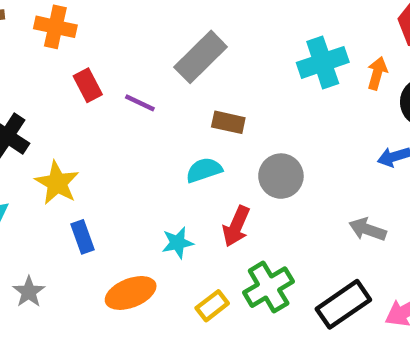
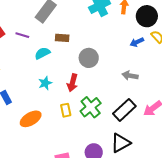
cyan semicircle: (204, 170) -> (42, 53), moved
cyan star: (178, 243) -> (45, 83), moved
yellow rectangle: (212, 306) -> (66, 110), moved, turned -56

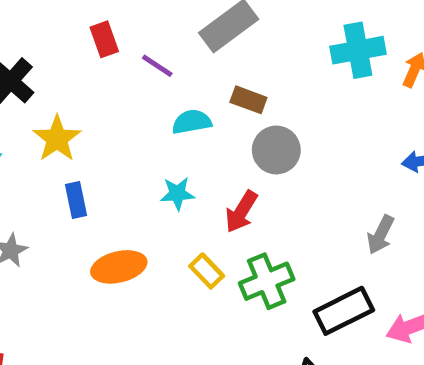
gray circle: (89, 58) -> (276, 150), moved
gray arrow: (130, 76) -> (381, 235), turned -91
yellow rectangle: (66, 110) -> (207, 271), turned -48

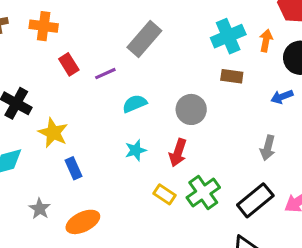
purple line: (157, 66) -> (105, 74), turned -45
brown rectangle: (248, 100) -> (232, 76), moved
orange ellipse: (119, 267) -> (83, 222), moved

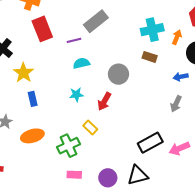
red rectangle: (69, 64) -> (42, 29), size x1.6
purple line: (105, 74) -> (74, 40), moved
gray arrow: (268, 148) -> (176, 104), moved
green cross: (203, 192) -> (68, 146), moved

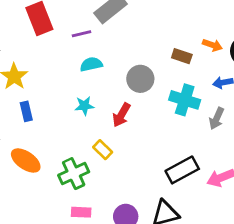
cyan cross: (152, 30) -> (185, 100), moved, turned 30
orange arrow: (177, 37) -> (212, 45), moved, turned 88
orange ellipse: (32, 136) -> (26, 160), turned 50

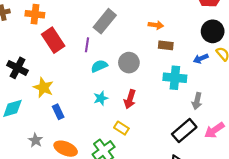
purple line: (81, 34) -> (87, 45), turned -56
orange arrow: (212, 45) -> (156, 25), moved
gray circle: (140, 79) -> (129, 63), moved
gray arrow: (217, 118) -> (197, 101), moved

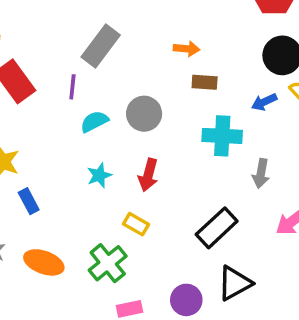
black rectangle: (184, 131) -> (217, 228), moved

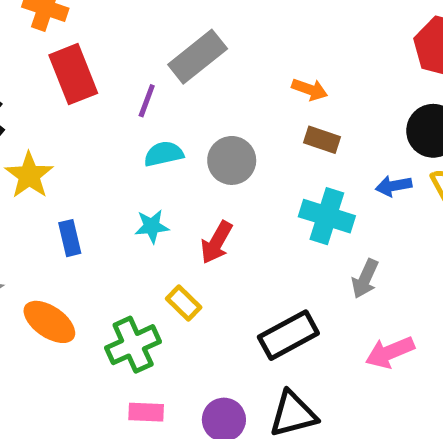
blue rectangle: (29, 201) -> (70, 238), moved

